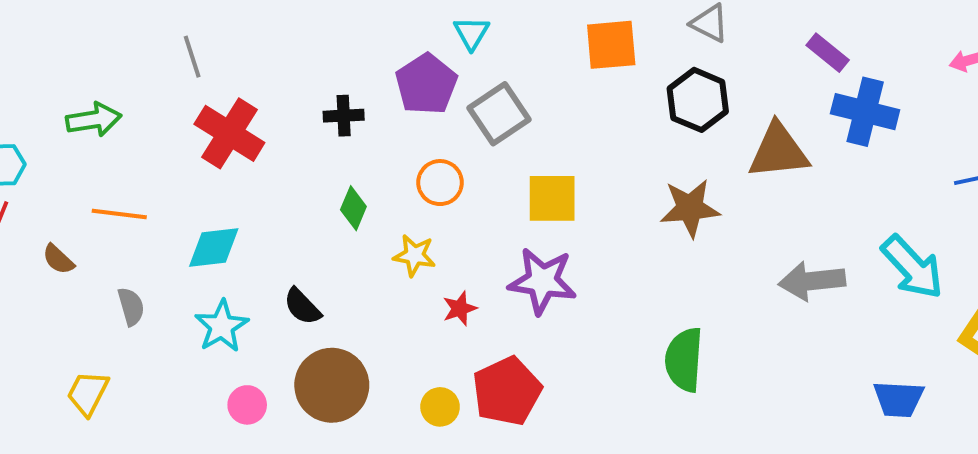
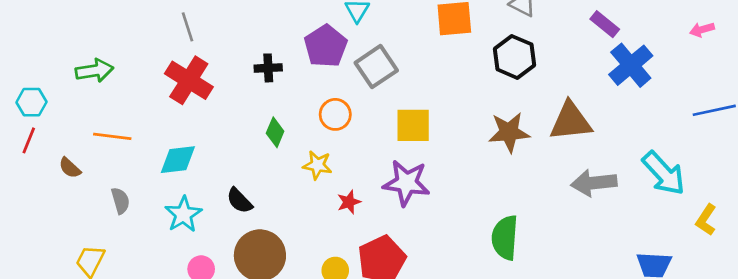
gray line: (192, 57) -> (187, 27), moved
blue cross: (865, 112) -> (631, 65), turned 36
brown triangle: (778, 151) -> (571, 121), moved

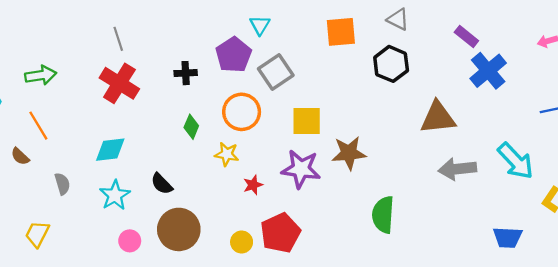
orange circle: (335, 114) -> (242, 112), size x1.4
brown star: (509, 132) -> (349, 153), moved
orange line: (112, 136) -> (38, 126), moved, turned 52

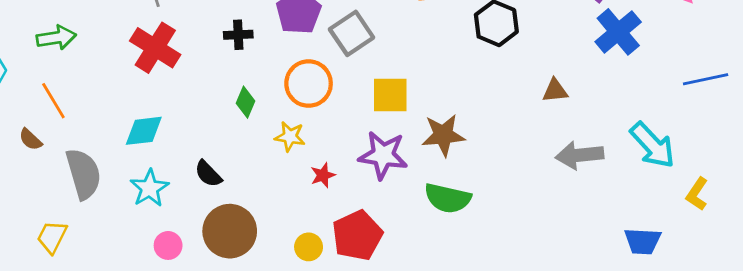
brown triangle: (438, 118) -> (555, 91), size x0.6
gray semicircle: (62, 184) -> (84, 174), size x1.8
green semicircle: (383, 215) -> (448, 198), moved, turned -81

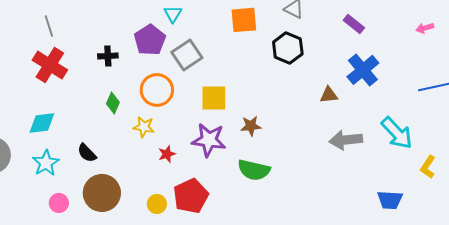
blue cross: (618, 32) -> (363, 70), moved
brown star: (443, 135) -> (251, 126), size x0.7

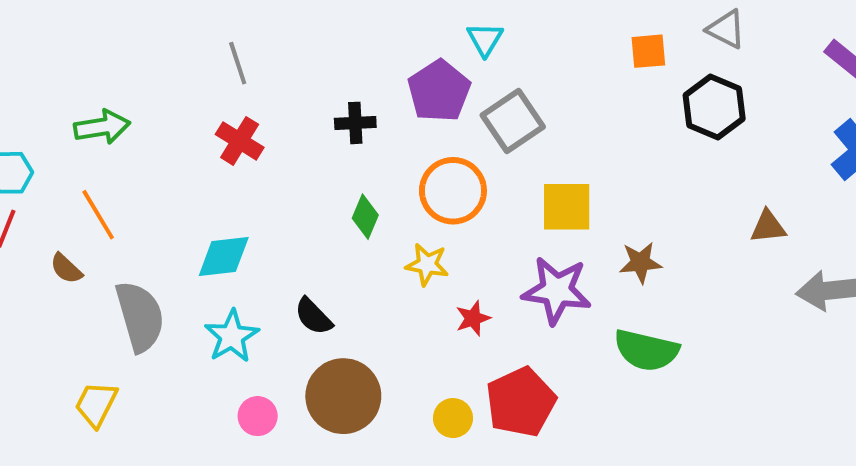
orange square: (244, 20) -> (648, 51), moved, size x0.7
red cross: (50, 65) -> (240, 141), size x0.7
brown triangle: (329, 95) -> (768, 227), moved

